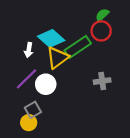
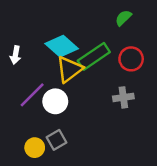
red circle: (101, 31) -> (131, 59), moved
white arrow: (29, 50) -> (15, 55), moved
gray square: (33, 110) -> (57, 140), moved

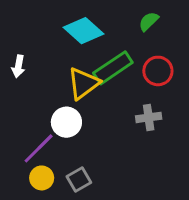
cyan diamond: (62, 46) -> (84, 31), moved
purple line: (32, 95) -> (39, 148), moved
gray square: (57, 140) -> (79, 179), moved

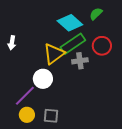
cyan diamond: (84, 31) -> (70, 23), moved
gray cross: (149, 117) -> (80, 61), moved
gray square: (79, 179) -> (51, 116), turned 35

